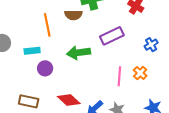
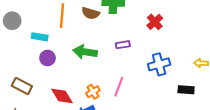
purple rectangle: (112, 36) -> (123, 45), size x0.6
blue cross: (151, 45) -> (159, 64), size x1.5
orange cross: (140, 73) -> (93, 92), moved

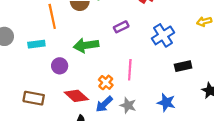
purple circle: (48, 58) -> (60, 66), moved
black rectangle: (186, 90) -> (183, 66), moved

